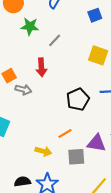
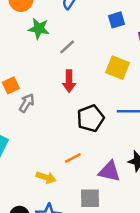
red arrow: (41, 67) -> (69, 81), moved
gray arrow: (23, 90) -> (27, 103), turned -77
gray square: (76, 157) -> (90, 198), moved

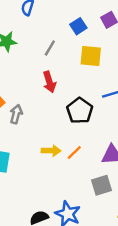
blue square: (116, 20) -> (78, 26), moved
gray line: (67, 47) -> (50, 48), moved
yellow arrow: (46, 177) -> (51, 151), moved

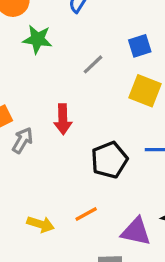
red arrow: (49, 82) -> (63, 119), moved
yellow arrow: (51, 151) -> (41, 224), moved

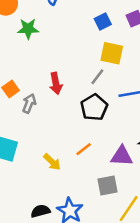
gray line: (93, 64) -> (97, 77), moved
yellow arrow: (41, 224) -> (52, 162), turned 36

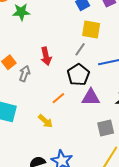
orange line: (84, 149) -> (58, 98), moved
purple triangle: (122, 156) -> (91, 97), moved
gray square: (107, 186) -> (106, 128), moved

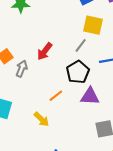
red arrow: (46, 56) -> (45, 51), turned 48

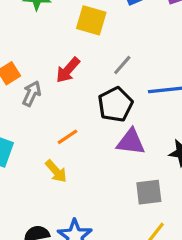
yellow square: (93, 25) -> (91, 20), moved
orange line: (56, 96) -> (67, 137), moved

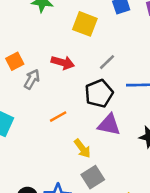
red arrow: (68, 70) -> (63, 63), turned -120
yellow arrow: (56, 171) -> (82, 148), moved
gray square: (149, 192) -> (93, 177), moved, turned -30

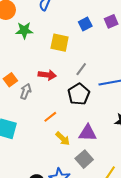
purple triangle: (109, 125) -> (88, 133), moved
yellow arrow: (82, 148) -> (63, 139), moved

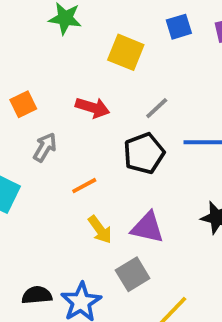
gray arrow: (26, 91) -> (45, 147), moved

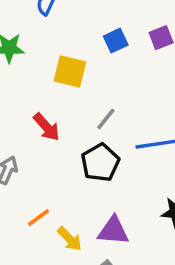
red arrow: (93, 108) -> (47, 127), turned 40
orange line: (84, 186) -> (38, 218), moved

